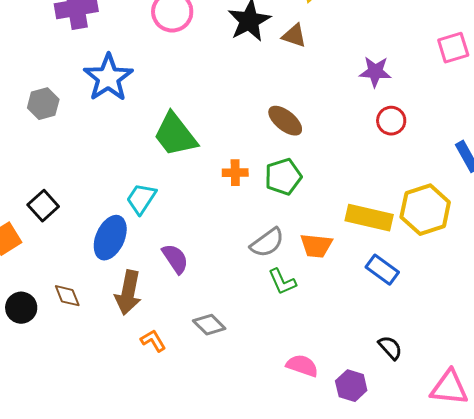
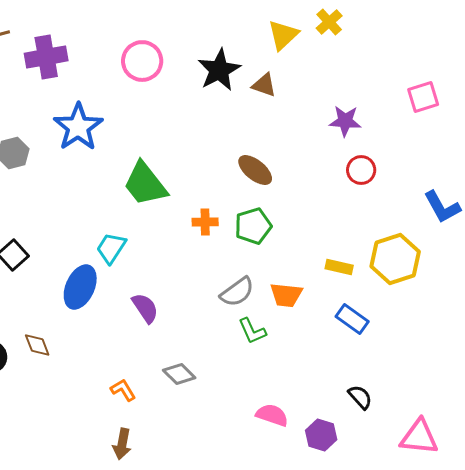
yellow rectangle: (369, 218) -> (339, 267), size x0.6
brown arrow: (128, 293) -> (122, 444), moved, size x0.7

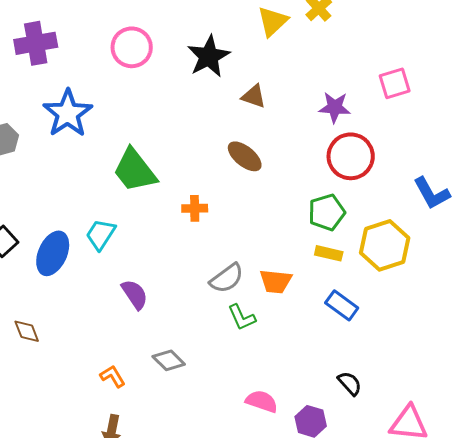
brown triangle: (264, 85) -> (254, 96), moved
pink square: (423, 97) -> (395, 83), moved
red circle: (361, 170) -> (351, 156), size x1.6
green pentagon: (253, 226) -> (327, 212), moved
blue ellipse: (80, 287) -> (53, 253), moved

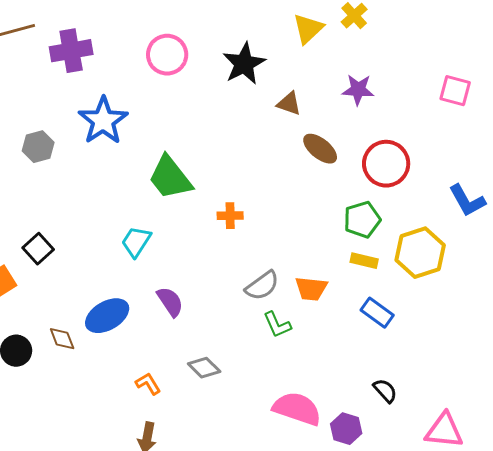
pink square: (395, 83) -> (455, 91), moved, turned 32
purple star: (335, 107) -> (358, 90), moved
brown ellipse: (245, 156) -> (320, 149), moved
blue ellipse: (53, 253) -> (107, 316), moved, turned 36
pink semicircle: (262, 401) -> (297, 409), size x1.5

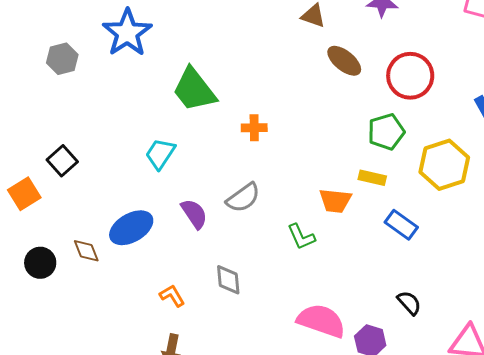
yellow rectangle: (364, 261) -> (372, 178), moved
gray semicircle: (262, 286) -> (243, 198), moved
gray diamond: (204, 368) -> (228, 280), turned 40

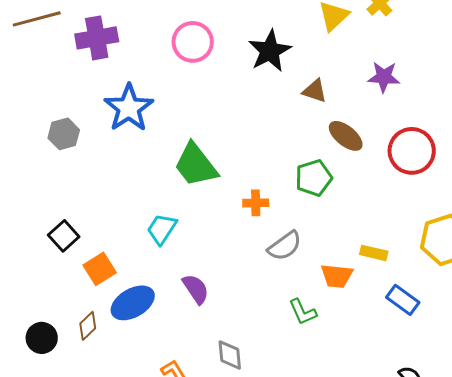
green pentagon: (386, 132) -> (314, 178), moved
orange square: (24, 194) -> (100, 269), moved
gray semicircle: (243, 198) -> (285, 246), moved
brown diamond: (86, 251) -> (88, 326), turned 68

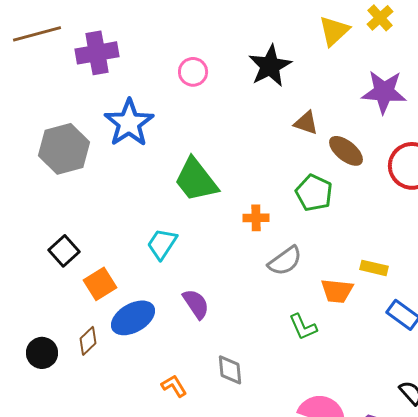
pink circle: (193, 42) -> (193, 72), moved, size x0.7
purple star: (384, 77) -> (384, 92), size x1.4
brown triangle: (315, 91) -> (306, 123), moved
gray hexagon: (64, 134) -> (64, 149), size x1.6
green pentagon: (314, 178) -> (314, 193), turned -30

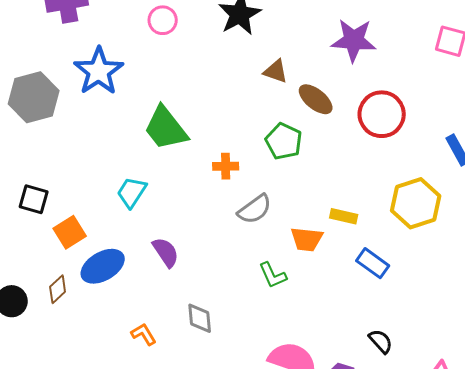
black square: (64, 251) -> (34, 199), turned -32

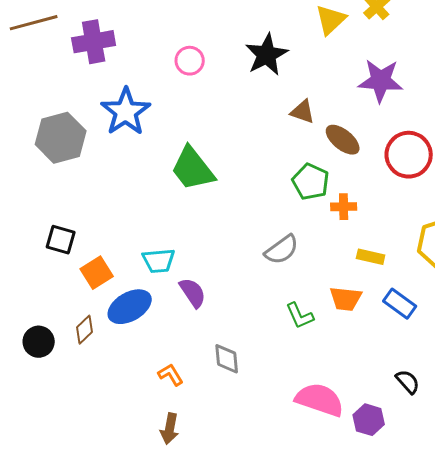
orange cross: (226, 166) -> (344, 207), moved
cyan trapezoid: (132, 192) -> (159, 261), moved, turned -128
orange trapezoid: (307, 239) -> (346, 299), moved

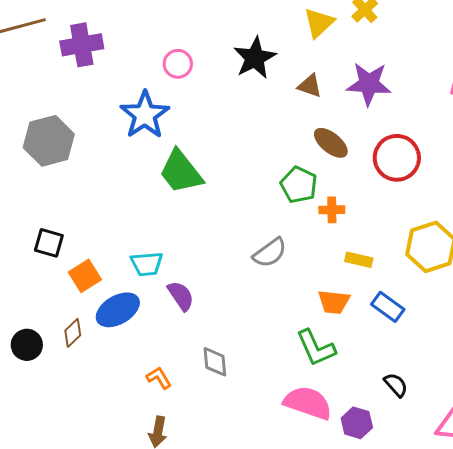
blue star: (126, 112) -> (145, 115), moved
brown triangle: (303, 112) -> (310, 86), moved
green L-shape: (300, 316) -> (316, 348), moved, size x1.4

